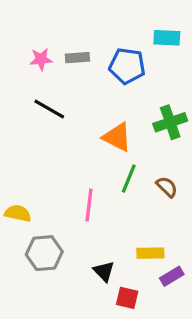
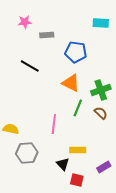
pink star: (41, 59) -> (25, 22), moved
blue pentagon: (127, 66) -> (76, 52), moved
green cross: (170, 122) -> (101, 90), moved
yellow rectangle: (150, 253) -> (78, 150), moved

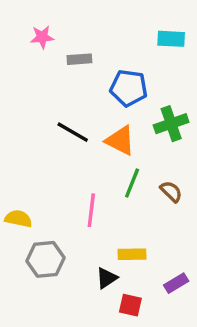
black line: (30, 66) -> (73, 132), moved
green cross: (101, 90) -> (171, 124), moved
black triangle: (63, 164) -> (107, 278), turned 40

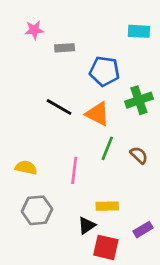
yellow semicircle: (18, 219) -> (26, 168), moved
red square: (130, 305) -> (106, 247), size x1.4

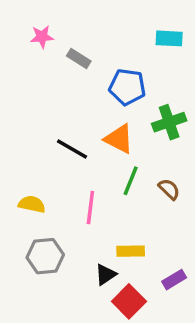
gray rectangle: (65, 48) -> (79, 59), turned 36
black line: (59, 107) -> (72, 149), moved
red square: (106, 247) -> (129, 301), turned 32

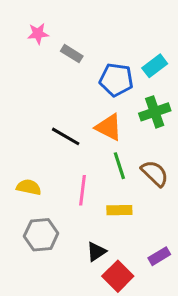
cyan rectangle: (169, 38) -> (155, 66), moved, turned -40
green line: (131, 181) -> (119, 166), turned -40
brown semicircle: (169, 189) -> (155, 173), size x1.4
yellow rectangle: (131, 251) -> (119, 210), moved

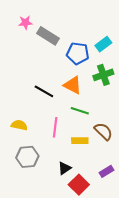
gray rectangle: (72, 54) -> (48, 36), size x1.5
green line: (119, 166) -> (80, 111), turned -54
brown semicircle: (155, 173) -> (103, 131), moved

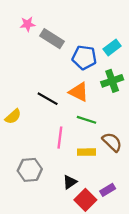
yellow semicircle: (19, 125) -> (13, 116), moved, turned 126
purple rectangle: (106, 171) -> (108, 190), moved

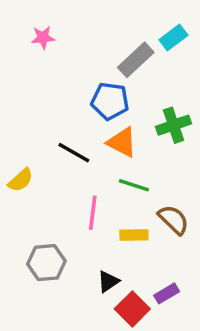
gray rectangle: (52, 39) -> (136, 60), moved, turned -75
cyan rectangle: (112, 47) -> (173, 38), moved
blue pentagon: (84, 58) -> (110, 101), moved

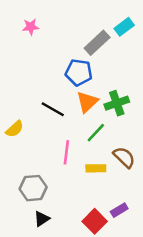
green cross: (173, 125) -> (117, 103), moved
orange triangle: (122, 142) -> (87, 102), turned 50
green line: (134, 185) -> (96, 133), turned -65
black triangle: (108, 281) -> (42, 219), moved

